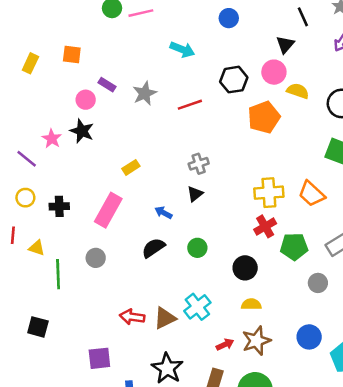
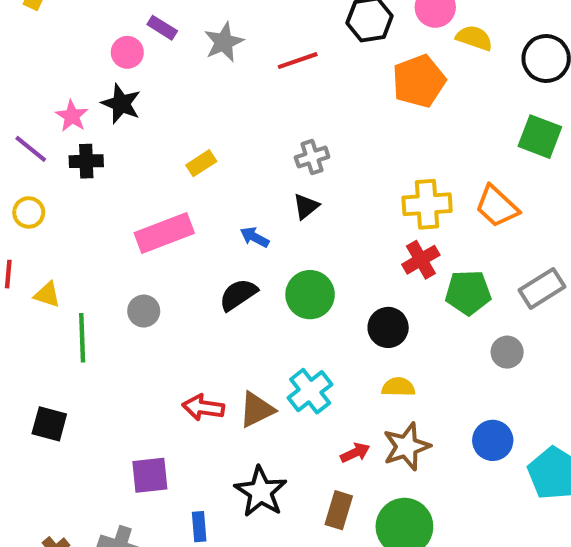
black cross: (59, 206) -> (86, 161), moved
pink rectangle: (108, 210) -> (164, 233), turned 40
green circle: (197, 248) -> (310, 295), size x1.5

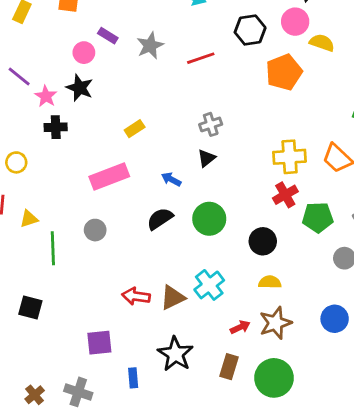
purple line: (31, 149) -> (19, 77), moved
yellow triangle: (47, 295) -> (29, 219), turned -36

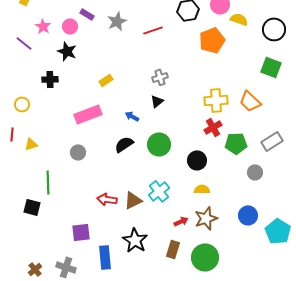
pink star: (46, 96) -> (43, 26), moved
green line: (53, 248) -> (48, 182), moved
blue rectangle: (133, 378) -> (105, 257), size x1.6

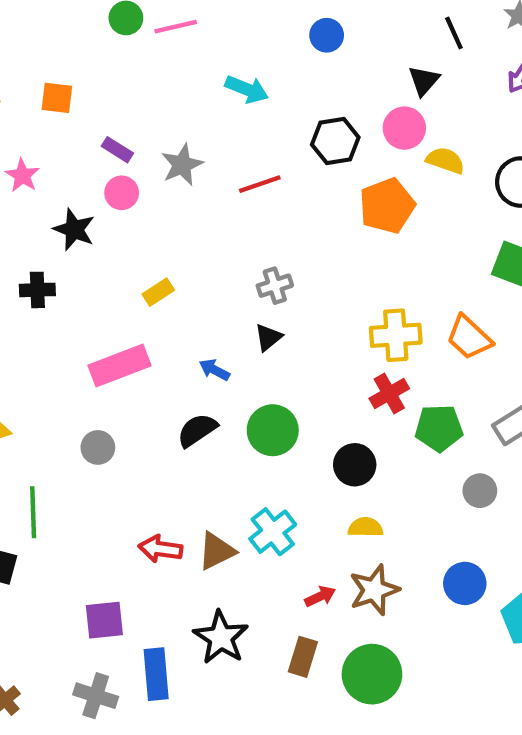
pink circle: (70, 26) -> (122, 193), moved
gray cross: (66, 267) -> (96, 696), moved

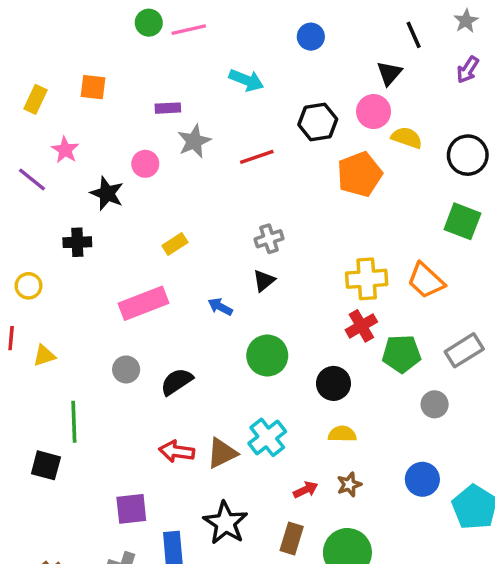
purple rectangle: (117, 150) -> (168, 108), moved, turned -35
black semicircle: (197, 430) -> (177, 382), moved
brown star: (374, 590) -> (349, 484), size x0.6

